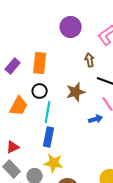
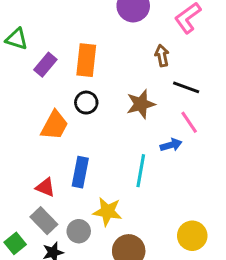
cyan line: (48, 112) -> (141, 171), moved
blue rectangle: (49, 137) -> (80, 172), moved
red triangle: (13, 147) -> (45, 187), turned 48

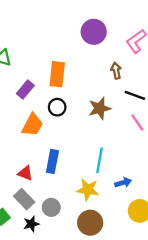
purple rectangle: (45, 65) -> (25, 90), moved
blue arrow: (171, 145) -> (123, 183), moved
yellow star: (107, 212) -> (88, 190), moved

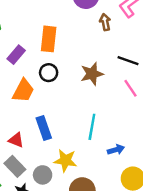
brown arrow: (116, 71) -> (105, 22), moved
blue rectangle: (52, 161) -> (44, 128), turned -30
yellow star: (88, 190) -> (65, 160), moved

